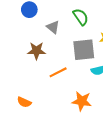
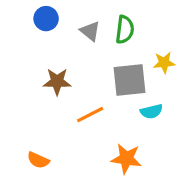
green semicircle: (81, 17) -> (125, 30), turned 42
gray triangle: (53, 27) -> (90, 31), moved

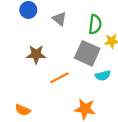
green semicircle: (125, 30) -> (95, 24), moved
gray square: (129, 80) -> (87, 53), turned 30

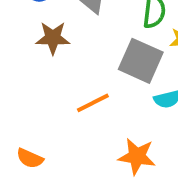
brown star: (36, 54) -> (53, 38), moved

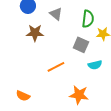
gray square: (141, 61) -> (81, 45), size x0.7

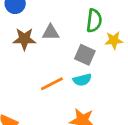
gray triangle: (56, 14) -> (51, 32), moved, turned -40
cyan semicircle: (95, 65) -> (82, 80), moved

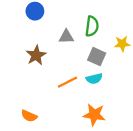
green semicircle: (94, 21) -> (92, 26), moved
brown star: (24, 39) -> (36, 55), moved, turned -30

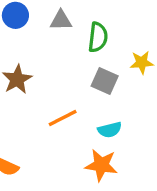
gray triangle: (66, 37) -> (61, 20), moved
cyan semicircle: (94, 79) -> (110, 130), moved

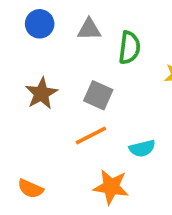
gray square: (105, 81) -> (98, 95), moved
orange star: (101, 165) -> (111, 187), moved

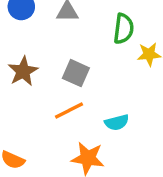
green semicircle: (129, 48) -> (124, 29), moved

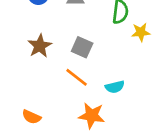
orange line: (69, 110) -> (77, 77), turned 65

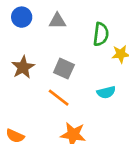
cyan semicircle: (115, 87) -> (106, 92), moved

